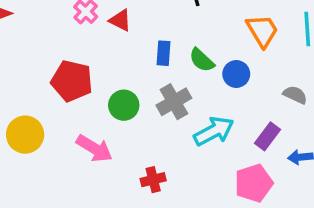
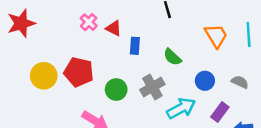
blue rectangle: (164, 53) -> (135, 46), moved
blue circle: (236, 74) -> (205, 81), moved
yellow circle: (25, 135) -> (44, 76), moved

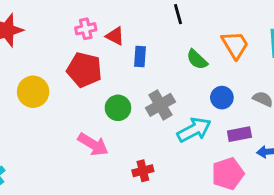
pink cross: (89, 22) -> (86, 29), turned 35
green semicircle: (172, 57) -> (197, 60), moved
red pentagon: (79, 72) -> (84, 70), moved
purple rectangle: (220, 112) -> (239, 134), turned 42

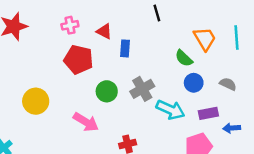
pink cross: (86, 29) -> (70, 25), moved
green semicircle: (197, 60) -> (184, 58), moved
yellow circle: (33, 92) -> (36, 101), moved
cyan arrow: (194, 130) -> (170, 110), turned 52

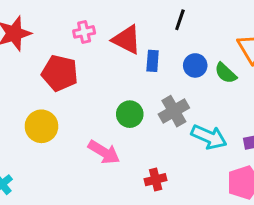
black line: (157, 13) -> (180, 20), moved, turned 35
red triangle: (104, 31) -> (127, 40), size x1.5
red pentagon: (79, 59) -> (60, 73), moved
blue circle: (194, 83) -> (195, 65), moved

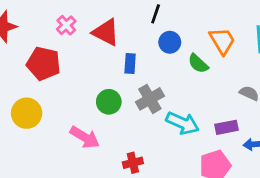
pink cross: (84, 32) -> (66, 25), turned -30
blue rectangle: (153, 61) -> (130, 64), moved
blue circle: (195, 65) -> (170, 42), moved

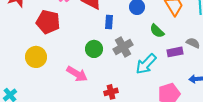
green semicircle: (198, 64) -> (157, 31), moved
cyan arrow: (183, 123) -> (146, 64), turned 110
purple rectangle: (226, 127) -> (175, 52), moved

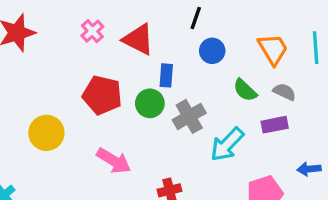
red pentagon: (48, 22) -> (102, 95), moved
gray semicircle: (193, 43) -> (284, 92), moved
green circle: (94, 49) -> (150, 103), moved

